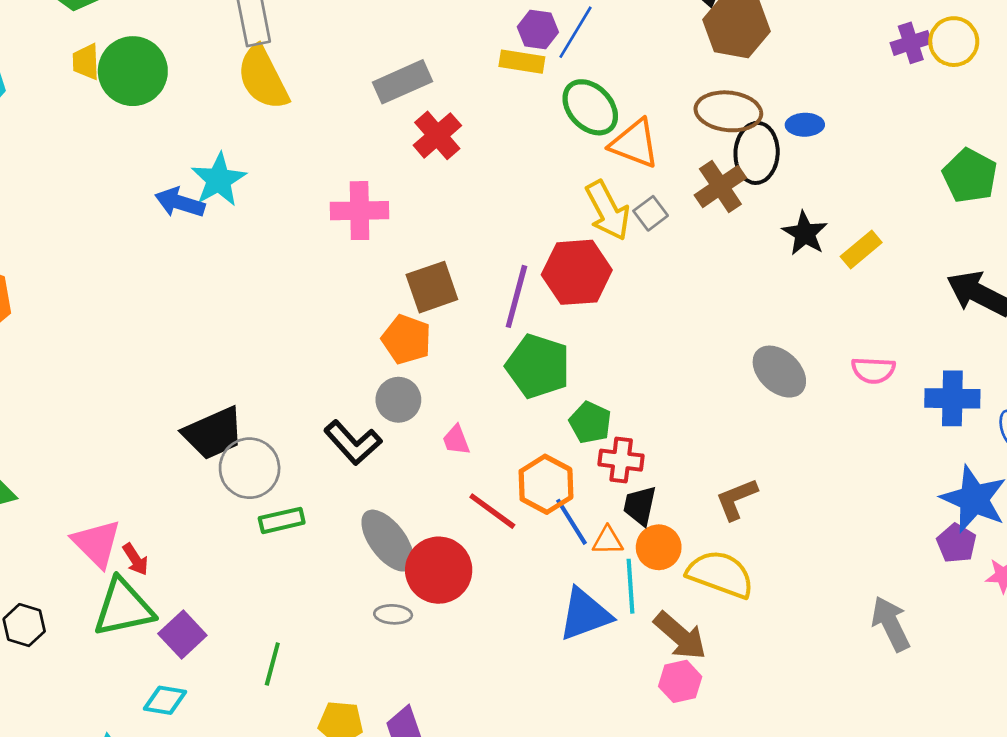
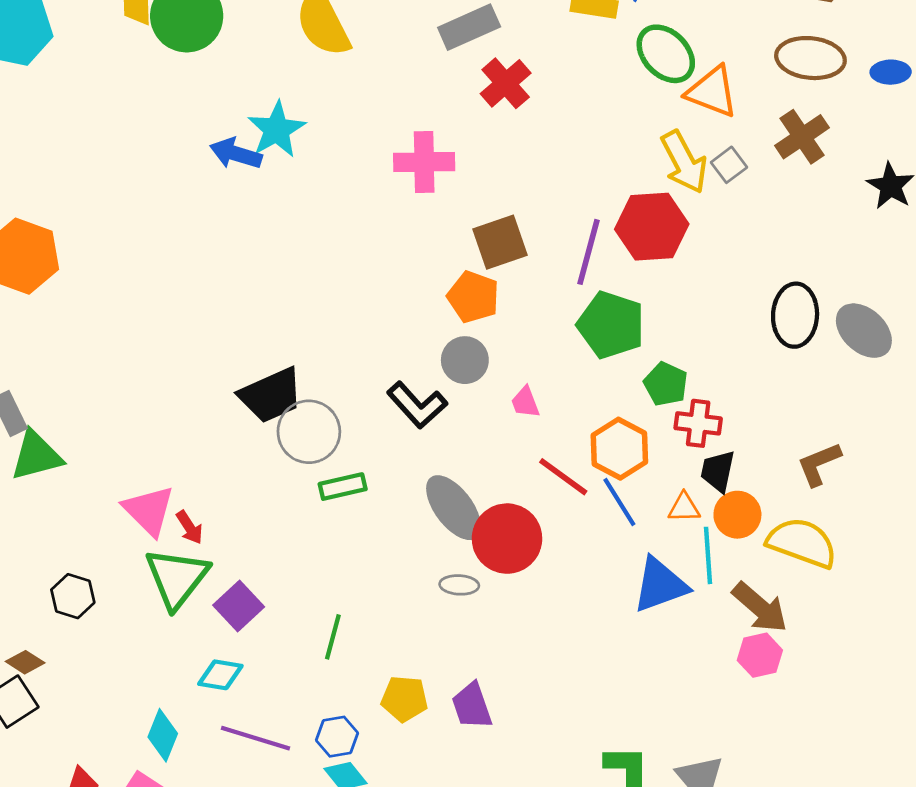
black ellipse: (757, 153) -> (795, 315), moved
blue line: (571, 522) -> (619, 502), moved
green triangle: (123, 608) -> (177, 578), turned -40

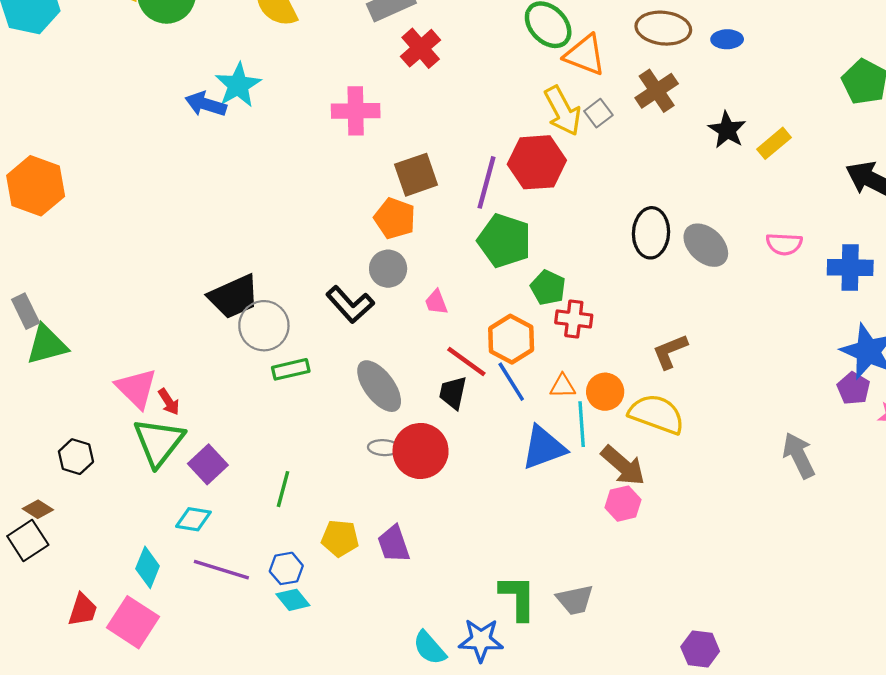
black trapezoid: (718, 471) -> (453, 393), moved
red circle: (507, 539) -> (421, 451), moved

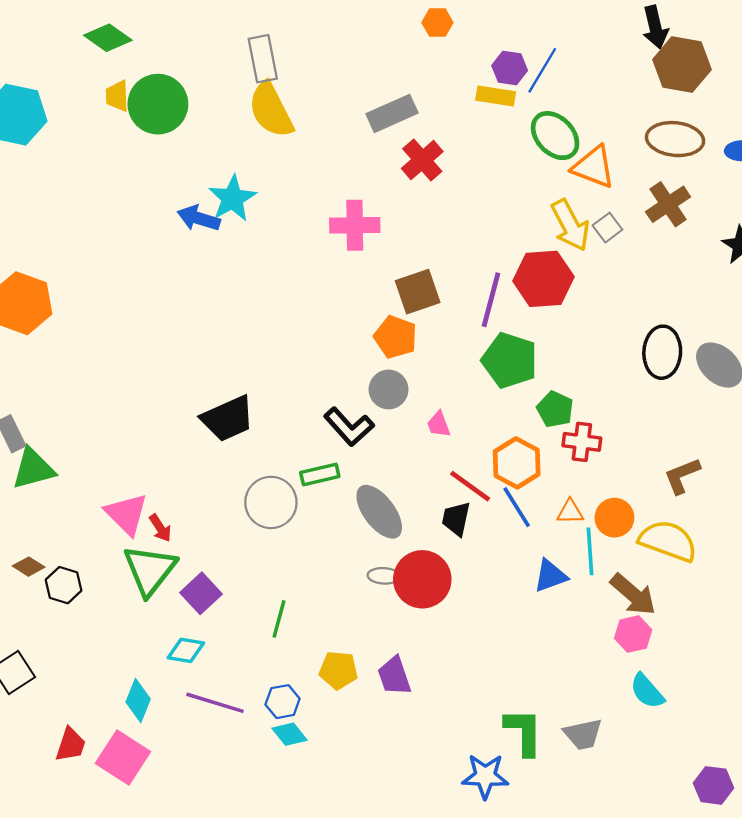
gray circle: (264, 326) -> (271, 502), moved
green rectangle: (291, 369) -> (320, 474), moved
blue triangle: (544, 448) -> (550, 576), size x0.7
brown diamond: (38, 509) -> (29, 567), moved
cyan semicircle: (429, 648) -> (647, 691), moved

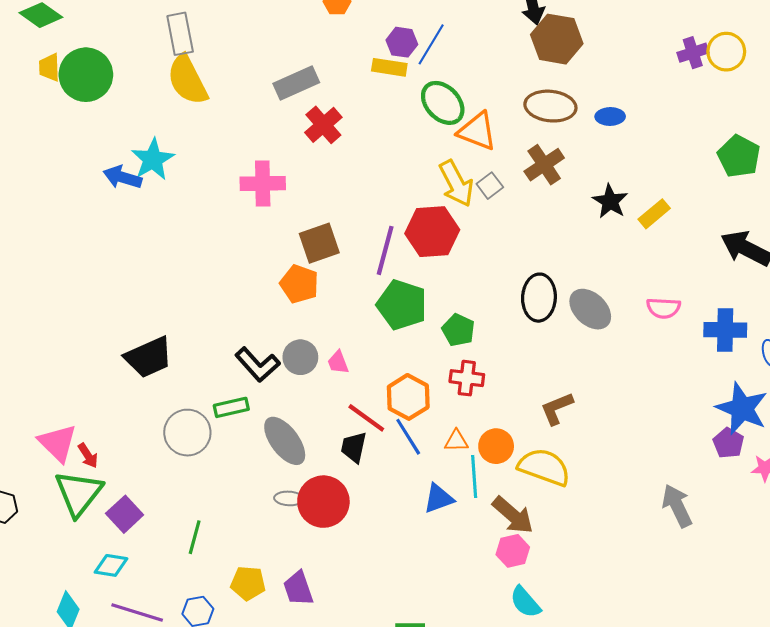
gray circle: (389, 389) -> (300, 357), moved
green pentagon: (555, 409) -> (458, 330), moved

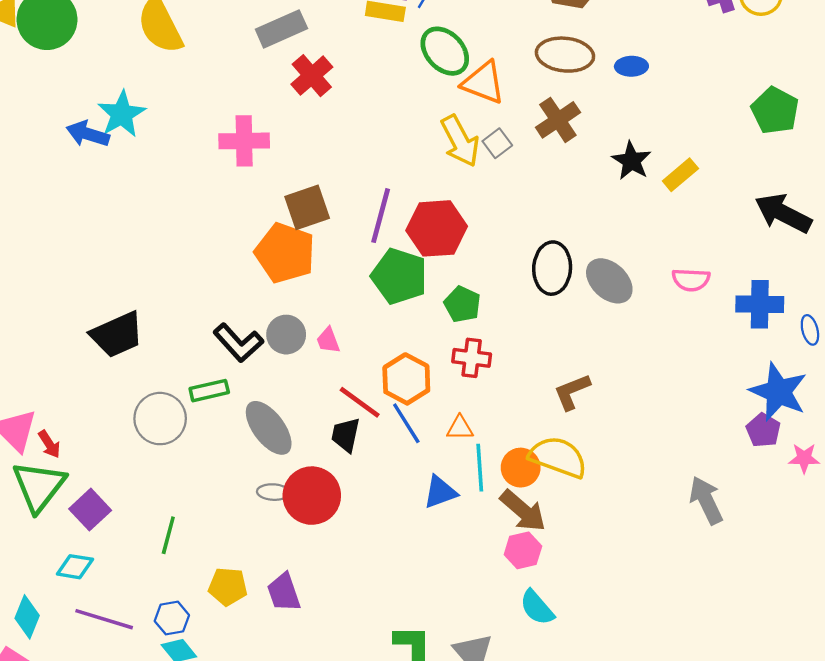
red hexagon: (432, 232) -> (437, 228), moved
orange pentagon: (299, 284) -> (285, 253), size x1.4
orange circle: (496, 446) -> (521, 468), moved

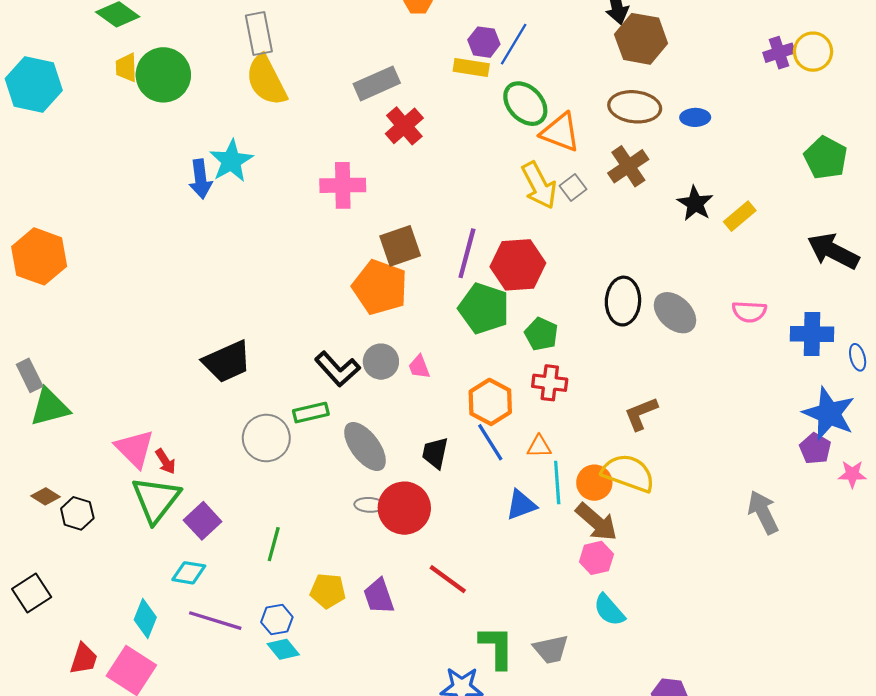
blue arrow: (88, 134) -> (200, 179), turned -114
red line: (360, 402) -> (448, 579), moved

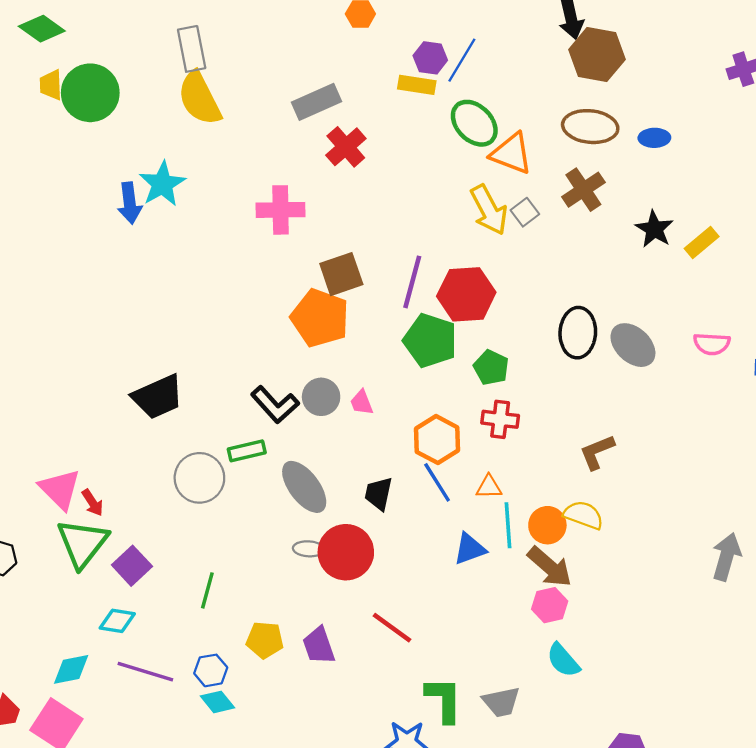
yellow semicircle: (628, 473) -> (583, 515), size x0.7
gray arrow: (763, 512) -> (726, 557), turned 42
cyan diamond: (145, 618) -> (71, 669), turned 57

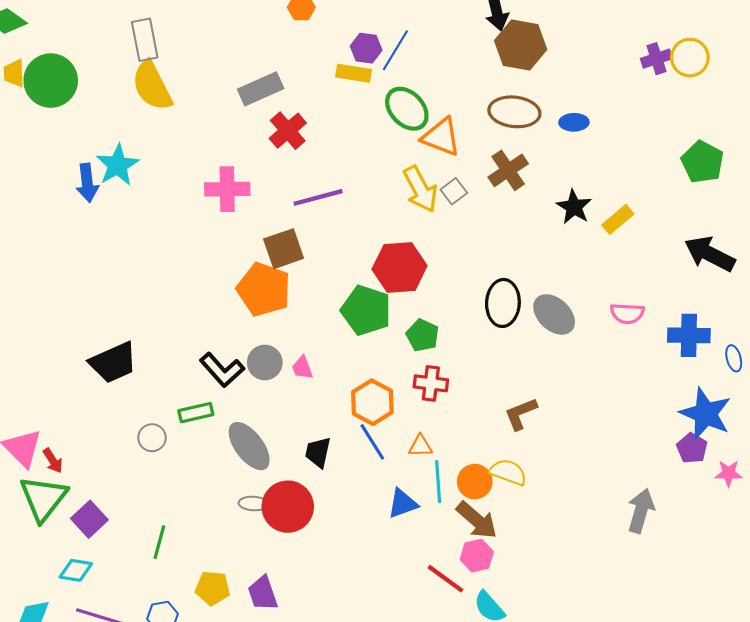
purple line: (412, 282) -> (318, 197), moved, turned 60
gray circle: (199, 478) -> (152, 438), size x0.6
red line: (392, 628) -> (445, 579), moved

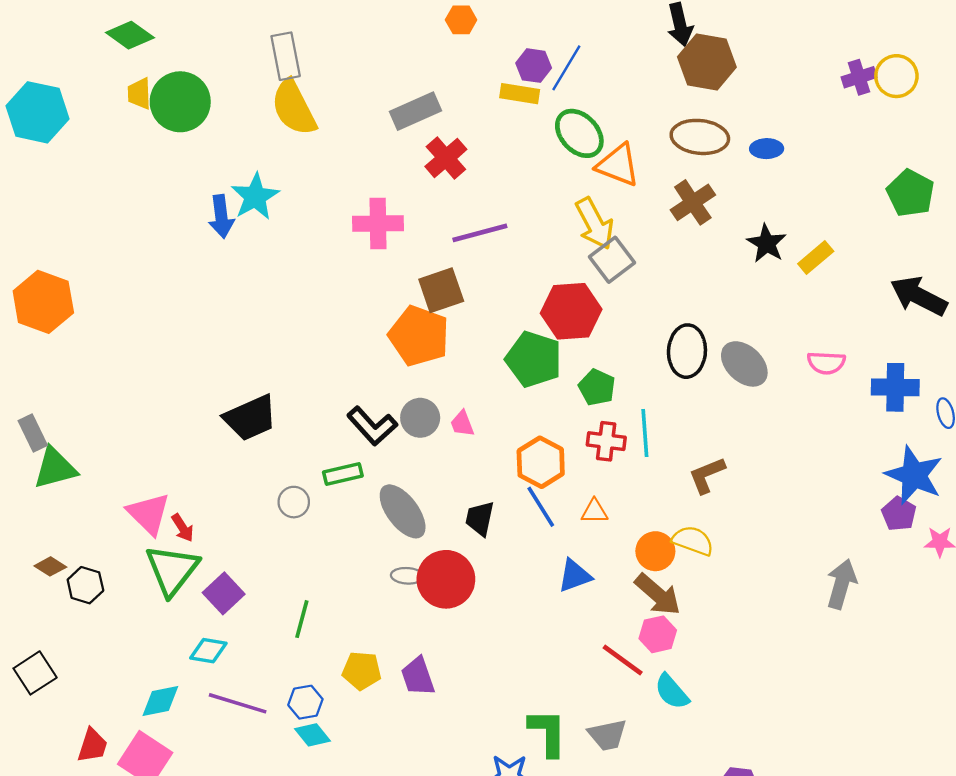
gray square: (454, 191) -> (612, 260), moved, size x1.5
cyan line: (438, 482) -> (645, 433), moved

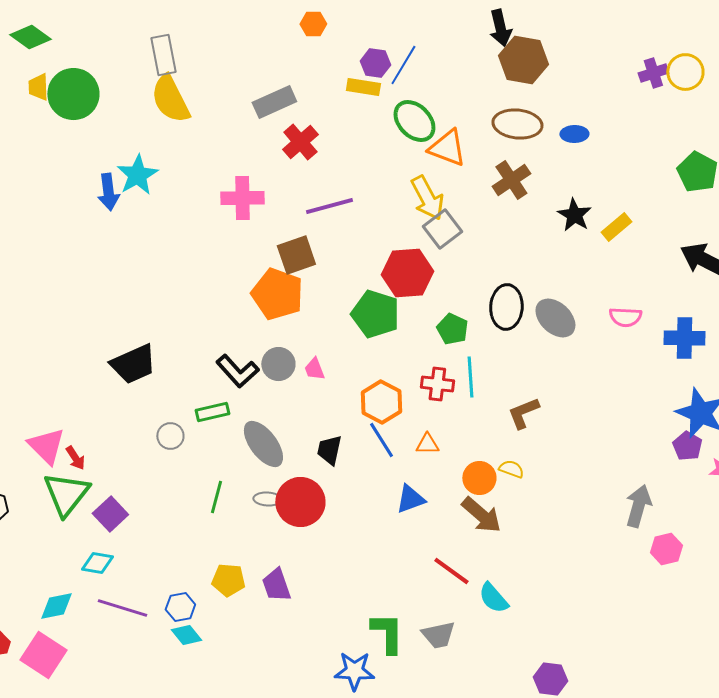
green pentagon: (597, 387) -> (452, 329), moved
yellow semicircle: (693, 541) -> (511, 469), size x0.7
green line: (302, 619) -> (216, 497), moved
pink hexagon: (658, 634) -> (666, 549), moved

